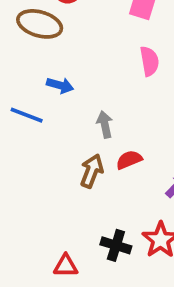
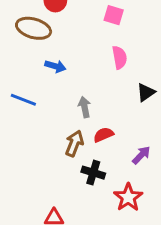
blue arrow: (60, 85) -> (55, 66), moved
black cross: (116, 245) -> (93, 173), moved

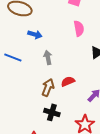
gray arrow: (85, 107) -> (48, 57), moved
black cross: (93, 173) -> (52, 112), moved

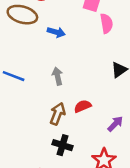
pink semicircle: (79, 28) -> (106, 23), moved
blue arrow: (35, 34) -> (56, 32), moved

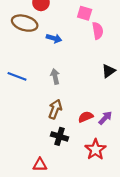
red semicircle: (83, 106) -> (86, 117), moved

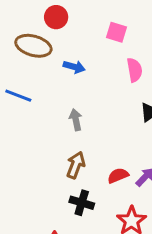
pink semicircle: (98, 31) -> (135, 70), moved
blue line: (17, 76) -> (18, 96), moved

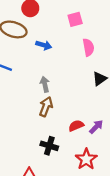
pink square: (116, 32) -> (75, 19), turned -32
brown arrow: (76, 165) -> (46, 107), moved

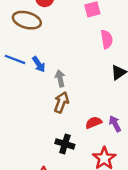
blue arrow: (44, 45) -> (39, 64), moved, turned 40
purple arrow: (96, 127) -> (115, 124), turned -72

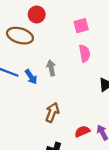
pink semicircle: (107, 39) -> (85, 53), moved
gray arrow: (60, 78) -> (51, 68), moved

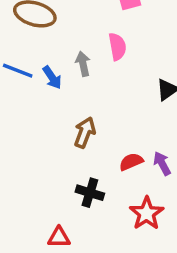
pink semicircle: (85, 53) -> (117, 47), moved

